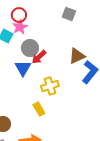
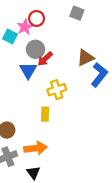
red circle: (19, 15) -> (37, 18), moved
yellow rectangle: (39, 109) -> (45, 114), turned 32

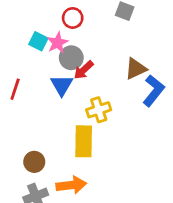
pink star: (25, 27) -> (58, 43), moved
yellow rectangle: (45, 114) -> (84, 141), size x1.6

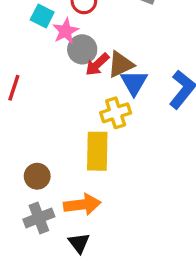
cyan square: (38, 41) -> (42, 16), moved
brown triangle: (136, 69) -> (121, 64), moved
blue triangle: (62, 85) -> (134, 83), moved

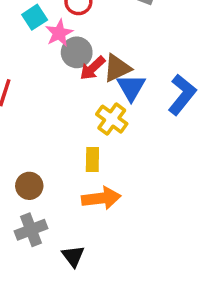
cyan square: (42, 16) -> (35, 17), turned 30
yellow cross: (116, 113) -> (112, 119), turned -36
yellow rectangle: (97, 151) -> (92, 159), size x0.6
orange arrow: (82, 205) -> (101, 198), moved

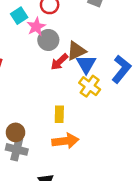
red arrow: (92, 68) -> (59, 62), moved
yellow cross: (112, 119) -> (90, 86), moved
gray cross: (31, 230) -> (17, 149), moved, turned 35

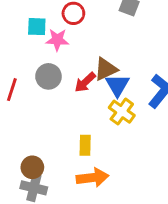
cyan square: (19, 16) -> (37, 27), turned 35
pink star: (36, 27) -> (57, 40), turned 30
gray circle: (48, 40) -> (48, 76), moved

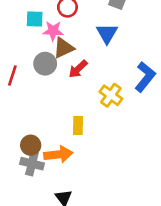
brown triangle: (106, 69) -> (64, 48), moved
blue triangle: (117, 85) -> (107, 33), moved
orange arrow: (92, 178) -> (58, 154), moved

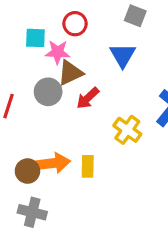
brown circle: (31, 145) -> (27, 171), moved
orange arrow: (58, 154) -> (53, 163), moved

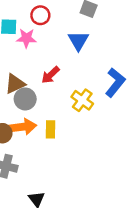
brown triangle: (70, 73) -> (15, 84), moved
gray circle: (48, 92) -> (25, 99), moved

